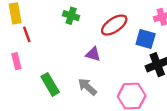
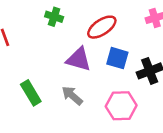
blue square: (146, 39) -> (117, 58), moved
purple triangle: (93, 54) -> (79, 59), size x1.5

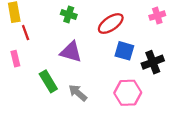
purple triangle: (79, 59) -> (71, 52), moved
gray arrow: (72, 95) -> (78, 93), moved

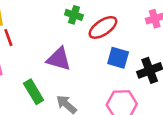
green cross: (69, 14) -> (74, 15), moved

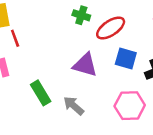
purple triangle: (59, 59) -> (85, 65), moved

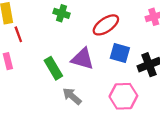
green cross: (81, 15) -> (62, 13), moved
green rectangle: (41, 93) -> (53, 68), moved

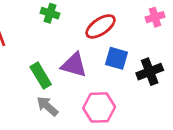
gray arrow: (72, 96) -> (47, 106), moved
pink hexagon: (123, 96) -> (99, 108), moved

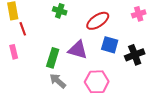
green rectangle: (41, 76) -> (53, 58), turned 48

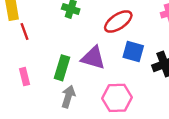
pink rectangle: (14, 52) -> (24, 77), moved
gray arrow: (58, 81) -> (68, 97), turned 66

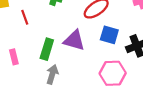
red line: (24, 32) -> (25, 17), moved
pink hexagon: (117, 98) -> (113, 73), moved

